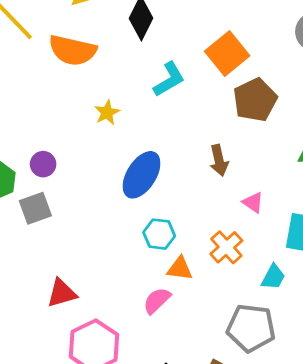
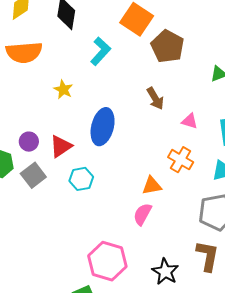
cyan hexagon: (159, 234) -> (81, 179), moved
red triangle: (62, 293) -> (61, 146), moved

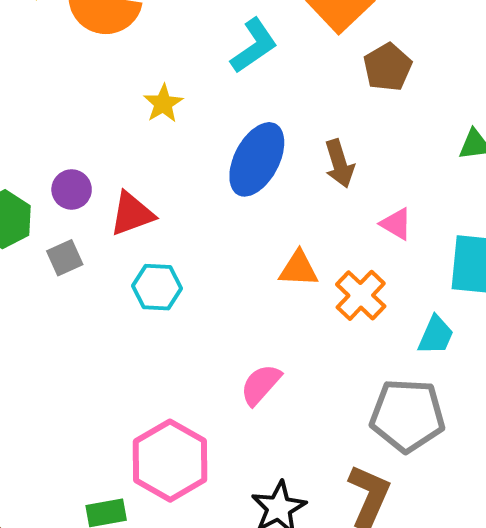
brown pentagon: (167, 46) -> (388, 67), size x0.7
blue ellipse: (103, 127) -> (257, 159), moved
gray square: (33, 175) -> (65, 258), size x0.7
orange triangle: (152, 186) -> (299, 269), moved

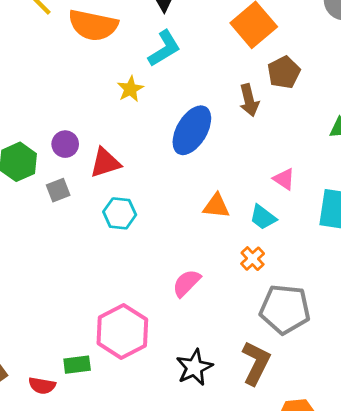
cyan L-shape: (254, 46) -> (164, 49), moved
brown arrow: (339, 164) -> (249, 100), moved
orange cross: (361, 295) -> (253, 259), moved, size x0.7
cyan trapezoid: (436, 335) -> (263, 217), moved, turned 100

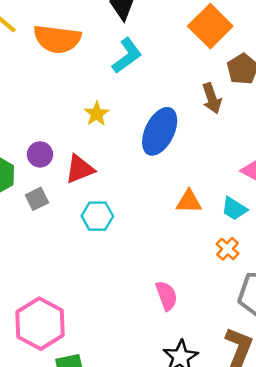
yellow star: (130, 89) -> (97, 114), moved
pink semicircle: (186, 283) -> (166, 296), moved, turned 120
pink hexagon: (122, 331) -> (40, 324), moved

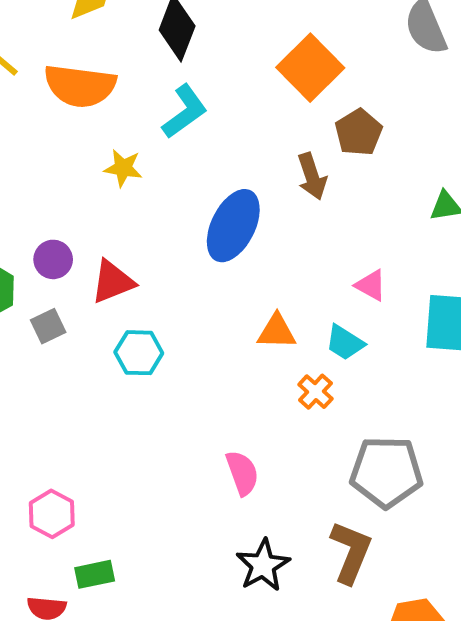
yellow star: (97, 114) -> (123, 168), moved, turned -30
orange cross: (227, 249) -> (315, 392), moved
pink hexagon: (40, 324) -> (52, 514), size x0.6

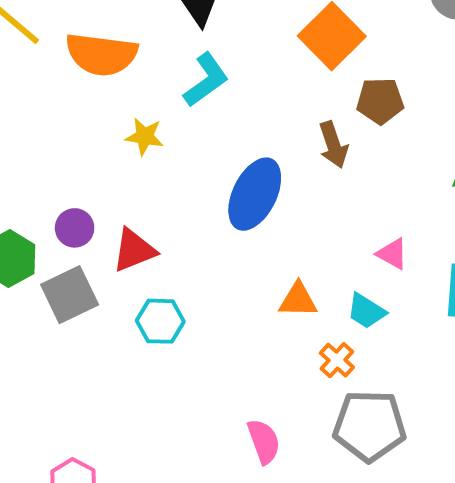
brown pentagon: (359, 132) -> (380, 101), turned 30
gray square: (48, 326) -> (70, 295), size x1.6
gray pentagon: (386, 472) -> (370, 426), moved

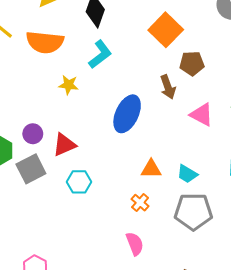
pink triangle: (392, 254) -> (202, 115), moved, size x1.4
orange cross: (337, 360) -> (140, 203), moved
gray pentagon: (370, 426) -> (193, 212), moved

